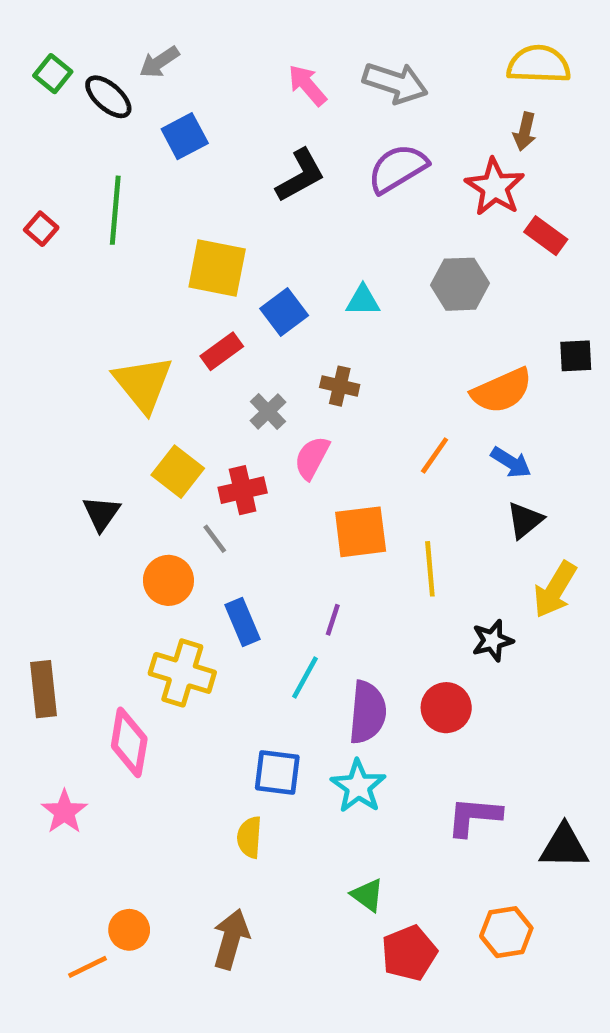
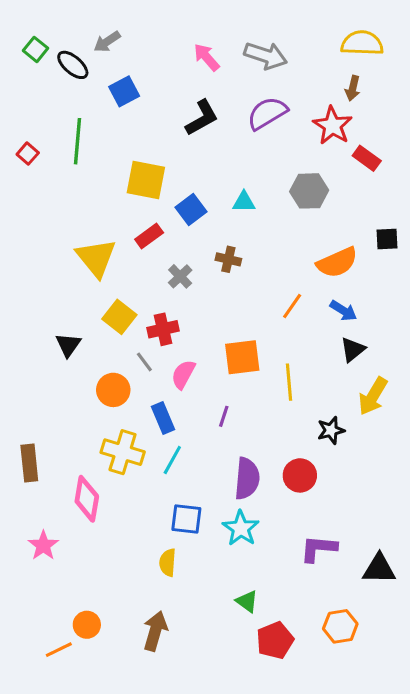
pink semicircle: (312, 458) -> (183, 374), moved
cyan line: (305, 678) -> (172, 460), moved

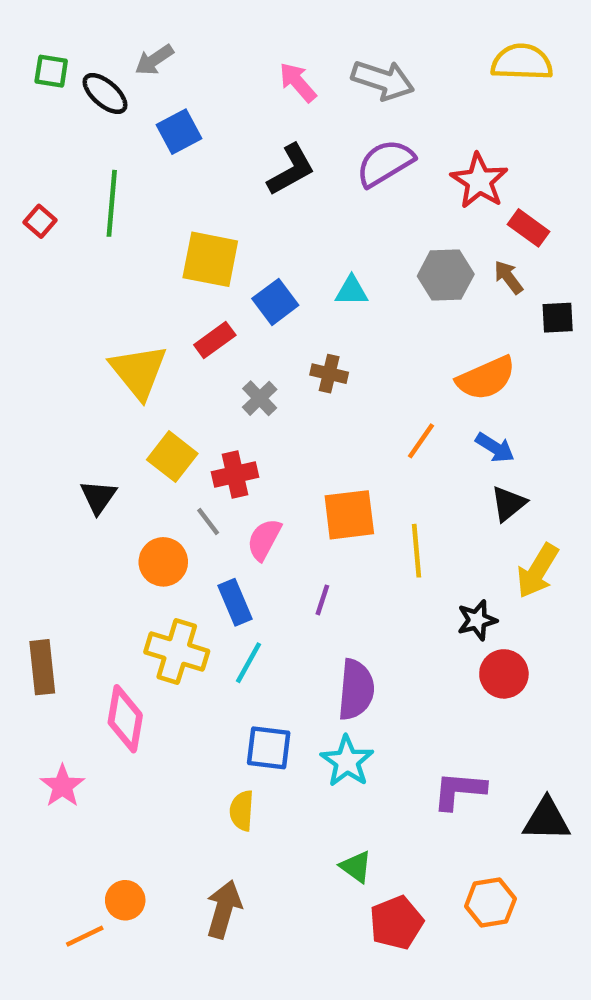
green square: (36, 49) -> (51, 71), turned -30
brown arrow: (353, 88) -> (508, 277), moved, turned 130
black square: (387, 239) -> (558, 318), moved
red circle: (300, 475) -> (504, 674), moved

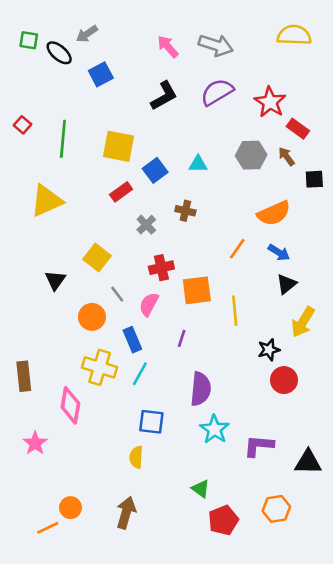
green line: (112, 203) -> (63, 139), moved
yellow triangle: (139, 371) -> (46, 201), moved, turned 45
red cross: (235, 474) -> (161, 268), moved
cyan star: (347, 761) -> (215, 429), moved

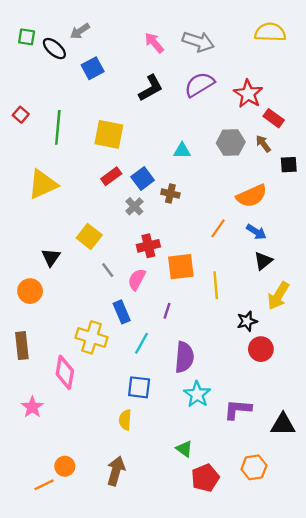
blue square: (155, 170) -> (143, 178), moved
orange circle: (92, 317) -> (30, 291), moved
cyan line: (140, 374) -> (141, 343), moved

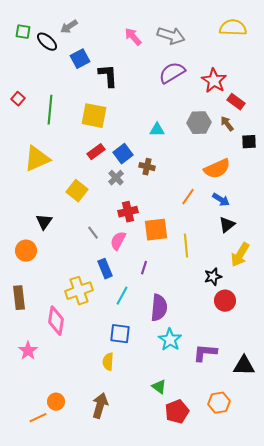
black L-shape: (151, 88) -> (108, 76), moved, turned -65
yellow square: (89, 237) -> (77, 191), moved
yellow cross: (92, 337) -> (79, 291), turned -36

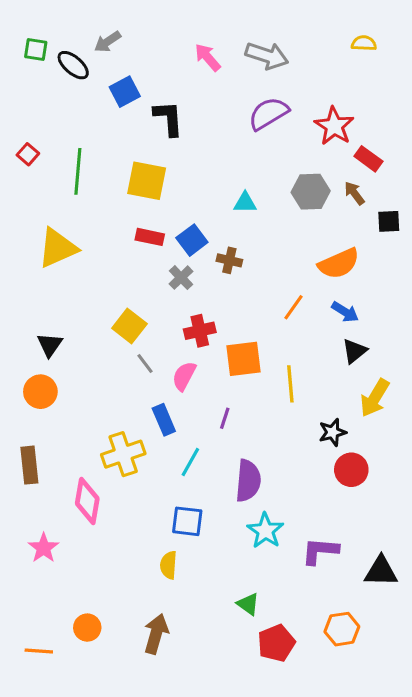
yellow semicircle: (233, 28) -> (364, 43), size x0.6
red rectangle: (96, 152) -> (150, 237), turned 48
yellow square: (77, 191) -> (129, 326), moved
black triangle: (44, 222) -> (50, 345), moved
orange line: (38, 418) -> (39, 651), moved, turned 30

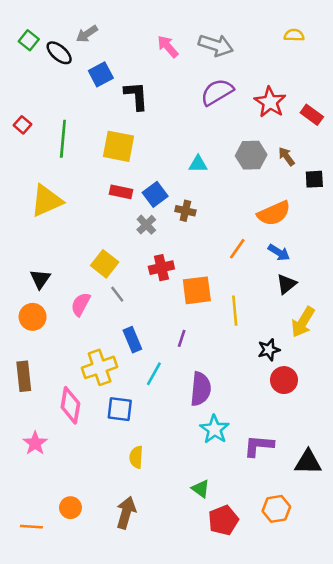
green square: (36, 49) -> (29, 40), turned 30
red rectangle: (368, 159) -> (312, 115), moved
pink semicircle: (184, 376) -> (81, 304), moved
blue square: (187, 521) -> (120, 409), moved

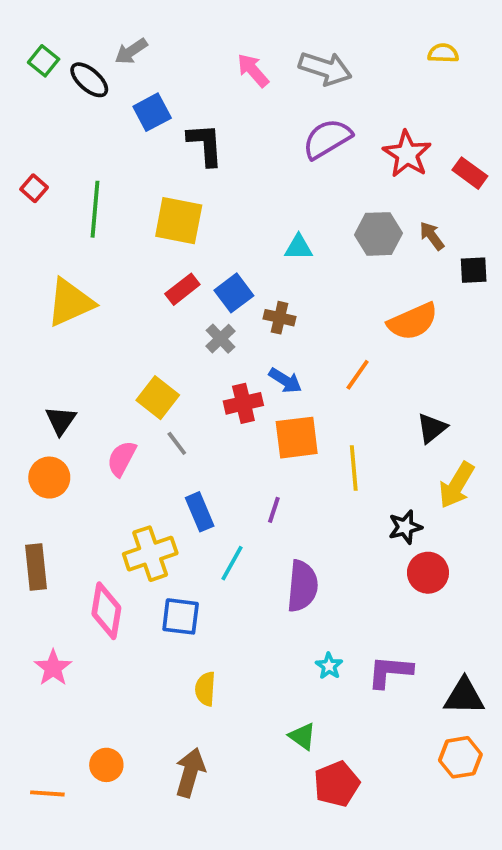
red rectangle: (121, 192) -> (182, 289), turned -50
blue arrow: (279, 252) -> (285, 380), moved
cyan star: (215, 429) -> (329, 666), moved, size x0.6
orange hexagon: (276, 509) -> (460, 757), moved

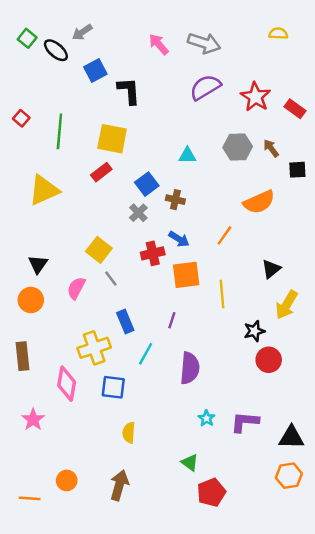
red rectangle: (182, 289) -> (101, 172), moved

